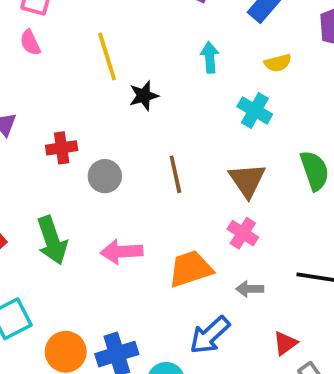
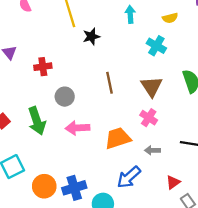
gray circle: (105, 176) -> (65, 97), moved

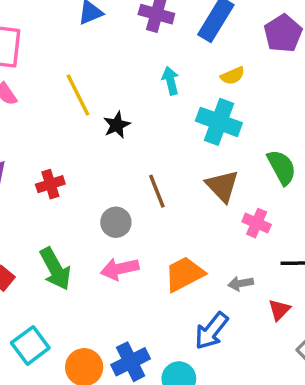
cyan cross: (156, 46) -> (219, 122), size x1.4
gray circle: (65, 97) -> (116, 222), moved
pink cross: (149, 118) -> (257, 223), moved
red triangle: (173, 182) -> (279, 310), moved

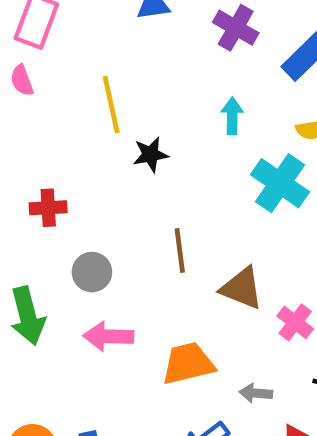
brown triangle: (222, 186) -> (242, 288), moved, turned -39
gray circle: (116, 222) -> (92, 272), moved

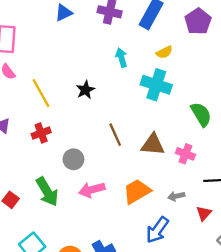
yellow line: (111, 105) -> (41, 93), moved

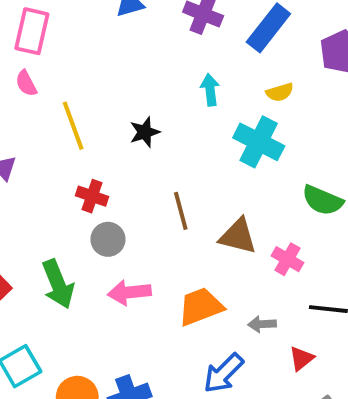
green semicircle: (201, 114) -> (323, 200), turned 135
red cross: (41, 133) -> (92, 196), moved, turned 30

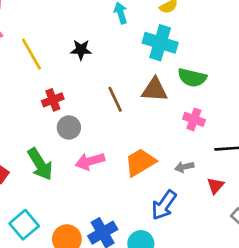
black star: (145, 132) -> (81, 50), turned 30
red cross: (92, 196) -> (53, 100), turned -30
green semicircle: (323, 200) -> (192, 78), moved
brown triangle: (238, 236) -> (154, 90), moved

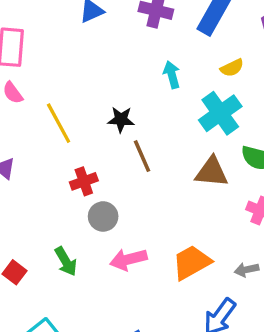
cyan cross: (160, 43) -> (220, 113), turned 36
brown line: (115, 99) -> (142, 156), moved
green arrow: (40, 164) -> (66, 261), size x0.7

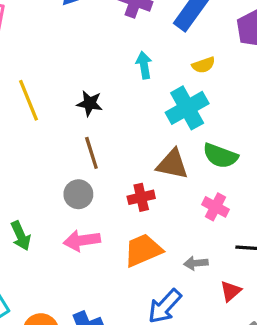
brown line: (142, 156) -> (91, 153), moved
red cross: (84, 181) -> (141, 197), moved
gray circle: (103, 216) -> (78, 194), moved

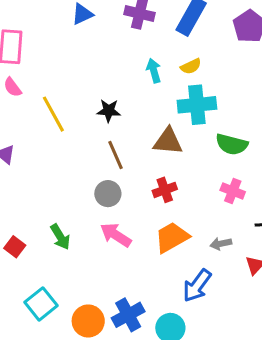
yellow semicircle: (203, 65) -> (191, 66), moved
cyan cross: (187, 108) -> (197, 105), turned 30
brown triangle: (172, 164) -> (168, 141), moved
pink arrow: (82, 240) -> (116, 235), turned 48

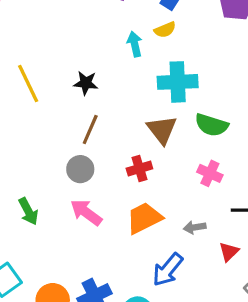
yellow semicircle: (191, 66) -> (165, 30), moved
brown triangle: (168, 141) -> (162, 130), moved, turned 44
brown line: (115, 155) -> (90, 130), turned 44

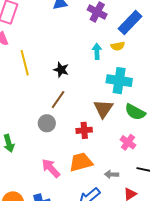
pink arrow: (86, 212) -> (51, 168), moved

